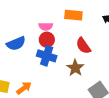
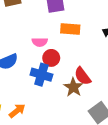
red circle: (47, 40) -> (51, 58), moved
red semicircle: (83, 46) -> (83, 76), moved

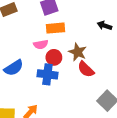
orange rectangle: (70, 29) -> (56, 28), moved
brown star: (73, 87) -> (78, 52), moved

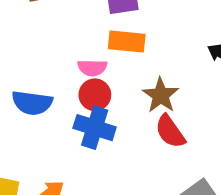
red circle: (54, 57) -> (95, 95), moved
blue semicircle: (14, 68) -> (32, 103), turned 30

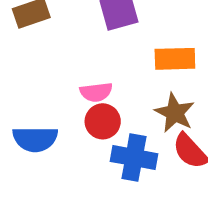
orange rectangle: (127, 41) -> (175, 59), moved
blue cross: (95, 128) -> (134, 158), moved

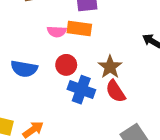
orange rectangle: (175, 59) -> (79, 28), moved
pink semicircle: (96, 92) -> (57, 32), moved

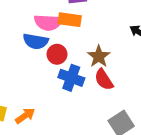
pink semicircle: (57, 32) -> (48, 22), size x1.5
blue semicircle: (24, 69) -> (36, 41), moved

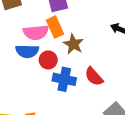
orange rectangle: (70, 20) -> (55, 27), turned 66
brown star: (99, 56) -> (73, 44), moved

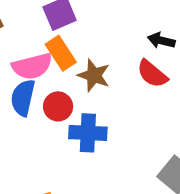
blue semicircle: (27, 51) -> (23, 98), turned 110
red semicircle: (94, 77) -> (152, 74), moved

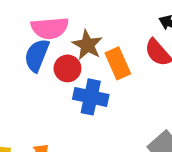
orange rectangle: (61, 53) -> (118, 63), moved
brown star: (94, 75) -> (87, 45), moved

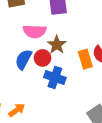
blue semicircle: (37, 55) -> (24, 59), moved
orange rectangle: (118, 63) -> (85, 59), moved

